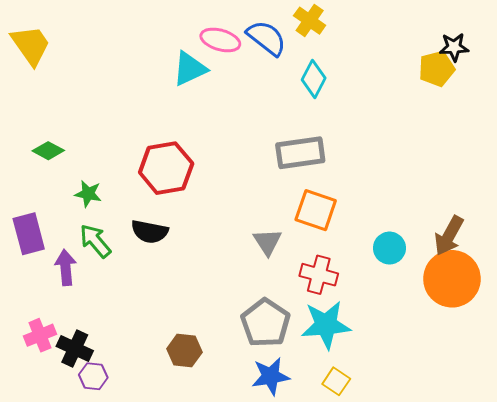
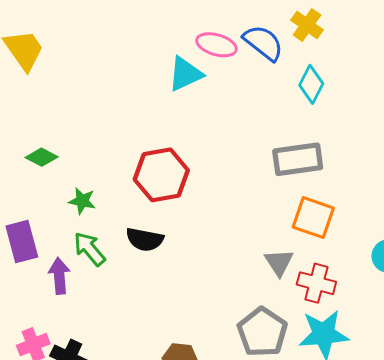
gray triangle: (268, 242) -> (279, 262), moved

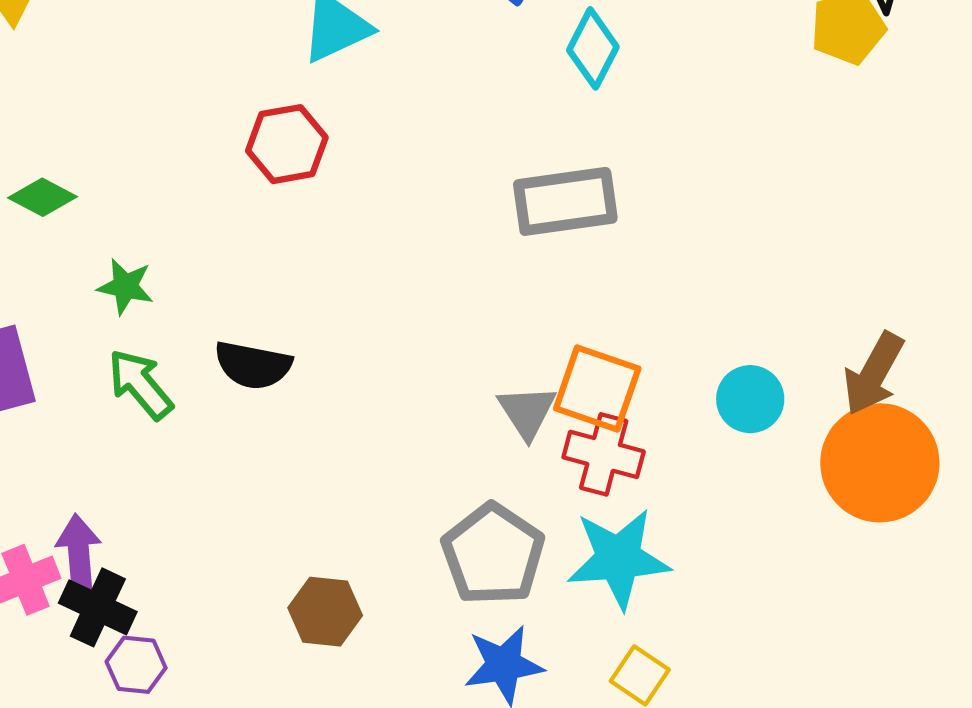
red hexagon: (161, 175) -> (287, 144), moved, size x0.7
orange square: (313, 218) -> (597, 388), moved
purple arrow: (59, 276) -> (79, 552), moved

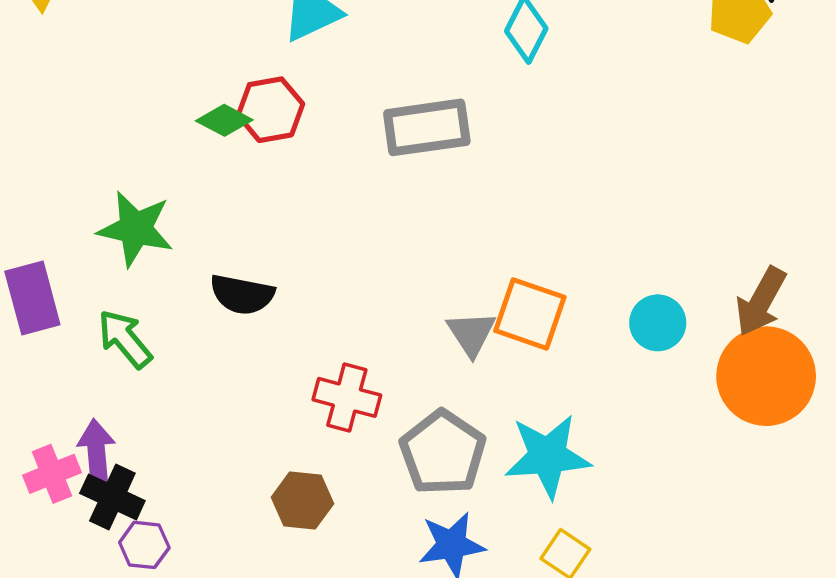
green diamond: (43, 197) -> (224, 120), moved
gray rectangle: (565, 201) -> (427, 127), moved
green star: (125, 286) -> (135, 229), size x1.6
green arrow: (140, 384) -> (125, 339), moved
red cross: (604, 454) -> (347, 397), moved

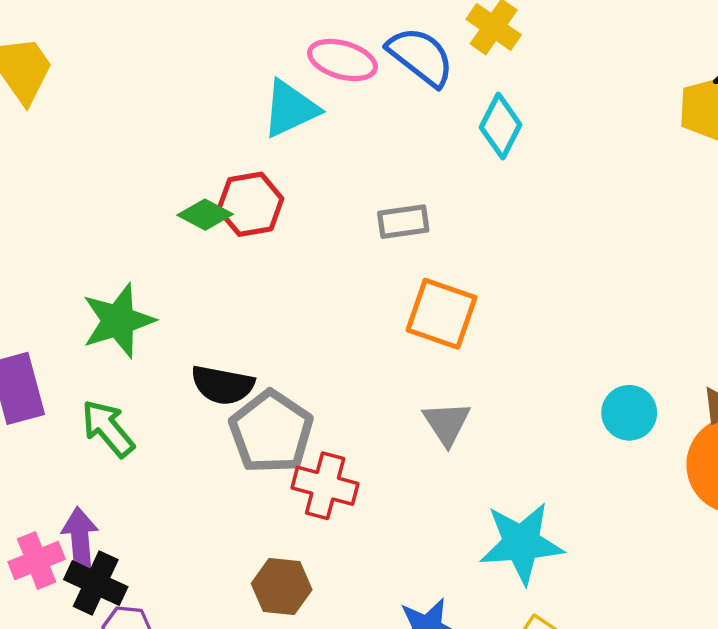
gray rectangle: (427, 127) -> (403, 222), size x0.6
green star: (135, 229) -> (118, 321), turned -30
orange square: (530, 314) -> (441, 314), moved
gray pentagon: (443, 453) -> (271, 432), moved

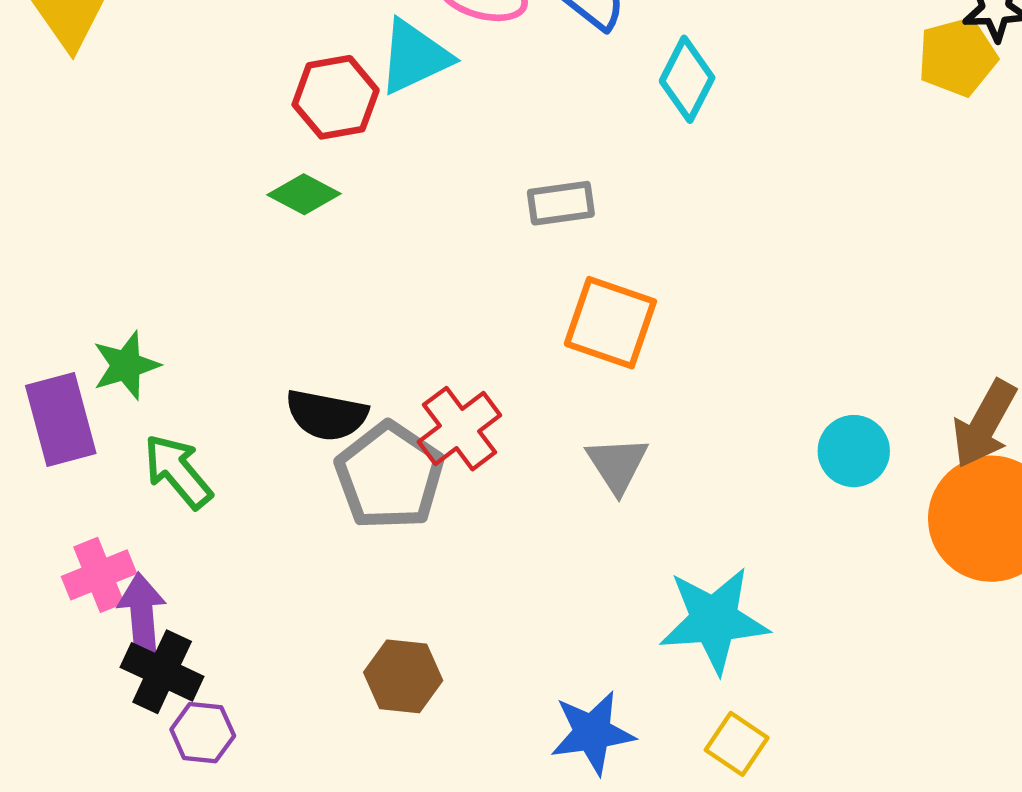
red hexagon: (250, 204) -> (336, 97), moved
green star: (118, 321) -> (126, 365), moved, size x0.7
red cross: (325, 486) -> (459, 429), moved, turned 38
pink cross: (37, 560) -> (99, 575), moved

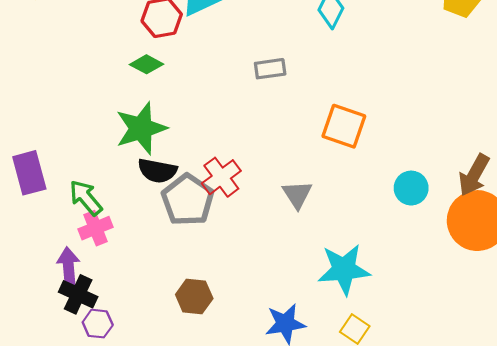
orange square: (610, 323) -> (344, 126), moved
green star: (126, 365) -> (141, 128), moved, size x1.6
pink cross: (99, 575) -> (95, 228), moved

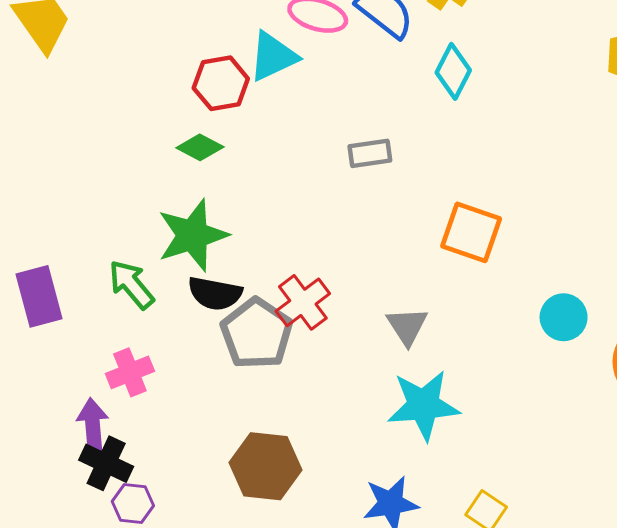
green arrow: (86, 198) -> (131, 284), moved
cyan star: (344, 269) -> (423, 405), moved
brown hexagon: (194, 296) -> (266, 466), size x1.4

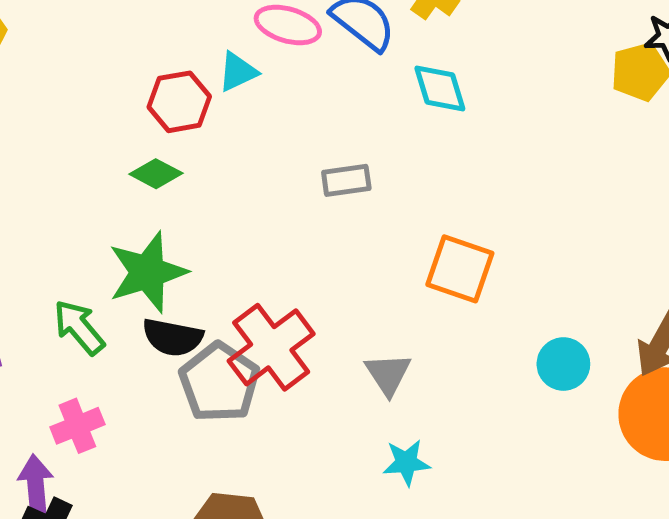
cyan triangle: (273, 57) -> (238, 72), size x0.7
cyan diamond: (453, 71) -> (440, 88), turned -44
red cross: (303, 302) -> (271, 347), size x1.4
cyan star: (423, 405) -> (406, 463), size x0.6

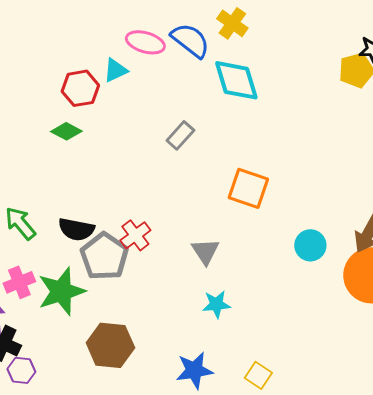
cyan diamond: (440, 88) -> (236, 80), size x1.4
gray rectangle: (346, 180) -> (180, 135), turned -40
green star: (148, 272) -> (61, 291), moved
red cross: (271, 347) -> (135, 235), size x0.6

